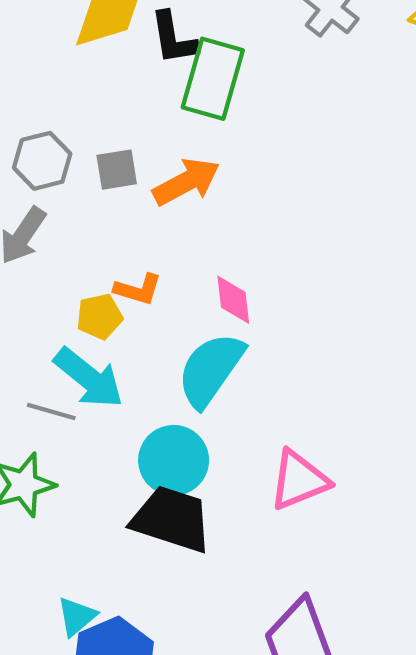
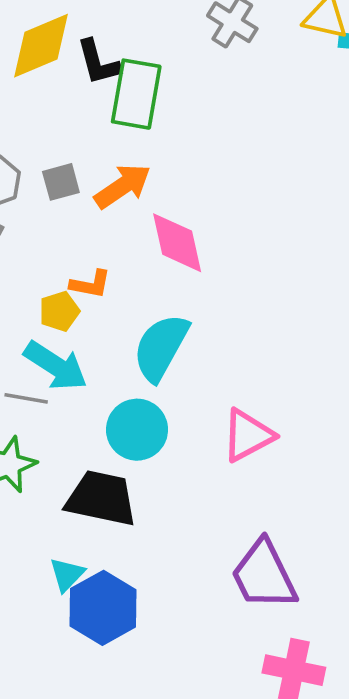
pink diamond: (233, 300) -> (177, 243), moved, size x1.5
black trapezoid: (172, 519) -> (101, 498), moved

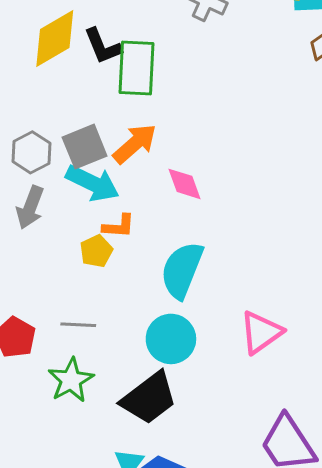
gray square: (61, 182) -> (85, 147), size x1.4
pink diamond: (177, 243) -> (185, 184), size x0.7
cyan arrow: (56, 366) -> (93, 183), moved
black trapezoid: (101, 498) -> (149, 398), turned 138

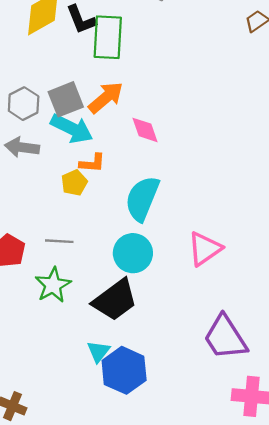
gray arrow: (30, 207) -> (22, 147), turned 76

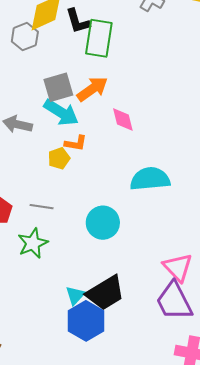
gray hexagon: (24, 104) -> (25, 37), moved
cyan semicircle: (142, 198) -> (150, 179), moved, turned 57
pink triangle: (205, 249) -> (178, 267), moved, turned -44
black trapezoid: (115, 300) -> (105, 293), moved
cyan triangle: (98, 351) -> (75, 295), moved

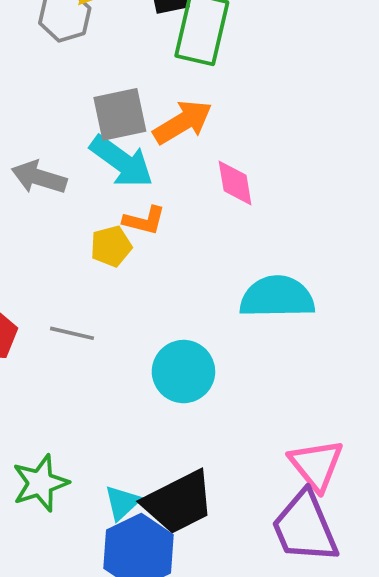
green star: (33, 243) -> (40, 483), moved

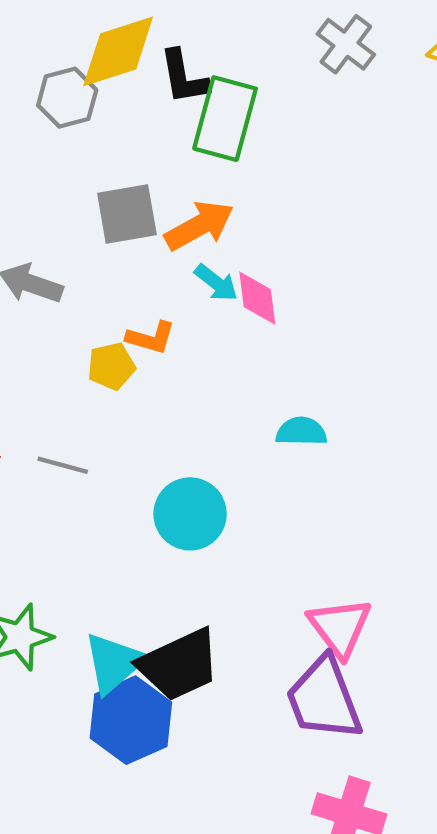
cyan arrow: (122, 161) -> (216, 283), moved, size x0.6
cyan semicircle: (277, 297) -> (301, 432), size x0.6
cyan triangle: (122, 503) -> (114, 663), size x1.5

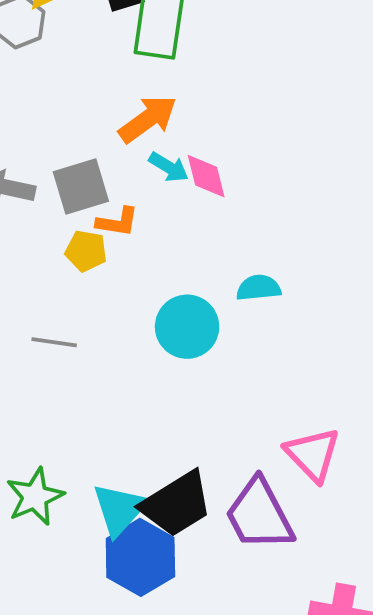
gray square: (127, 214) -> (81, 186), moved
yellow pentagon: (111, 366) -> (86, 251), turned 30
cyan circle: (190, 514) -> (187, 327), moved
purple trapezoid: (324, 699) -> (259, 515), moved

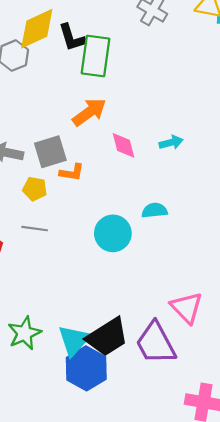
cyan arrow: (169, 167) -> (171, 142), moved, turned -45
yellow pentagon: (86, 251) -> (35, 189), moved
gray line: (54, 342) -> (35, 229), moved

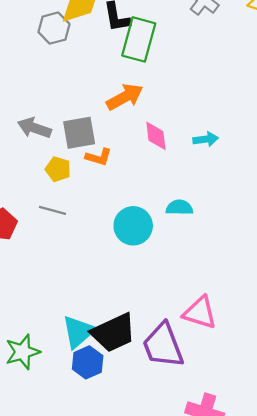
pink triangle: (187, 308) -> (200, 313), turned -36
green star: (24, 333) -> (23, 352), moved
blue hexagon: (86, 368) -> (88, 362), size x0.7

